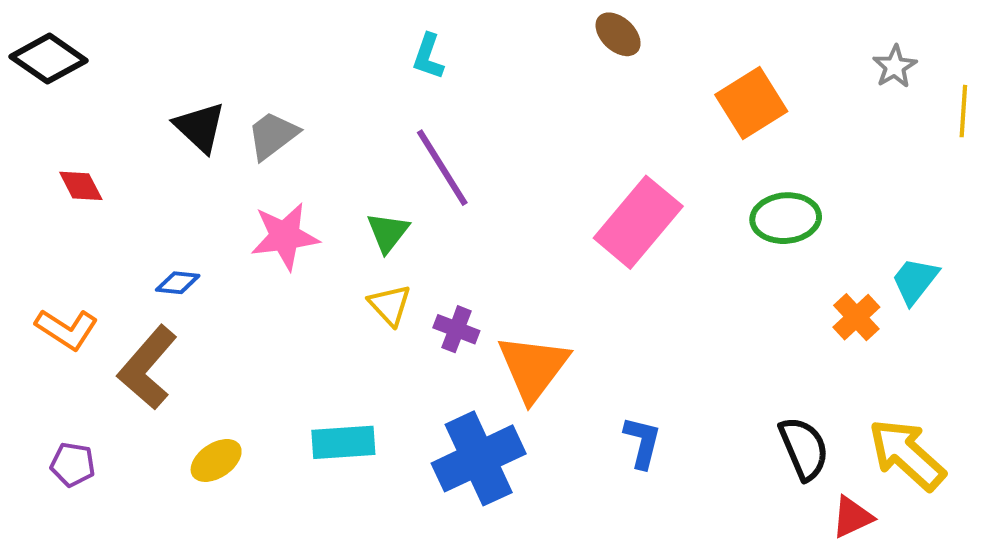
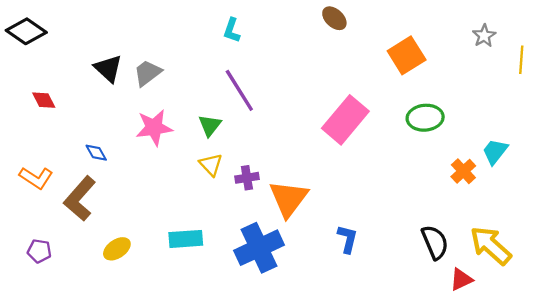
blue diamond: (178, 283) -> (96, 153), turned 55
purple cross: (456, 329) -> (247, 178), turned -30

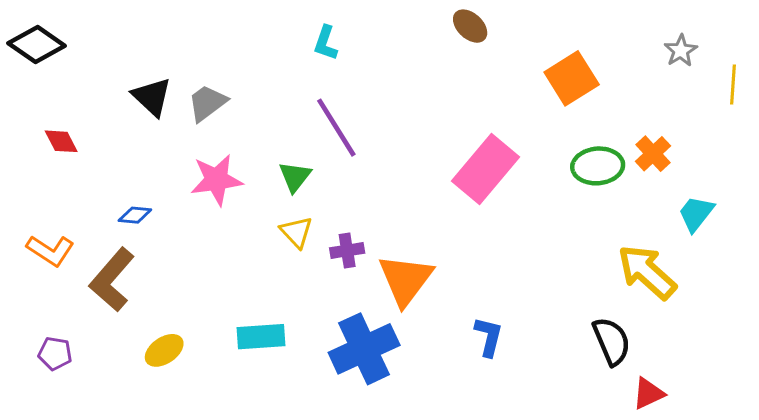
blue diamond: (96, 153) -> (135, 215), turned -55
orange cross: (463, 171) -> (653, 154), moved
yellow arrow: (491, 246) -> (647, 272), moved

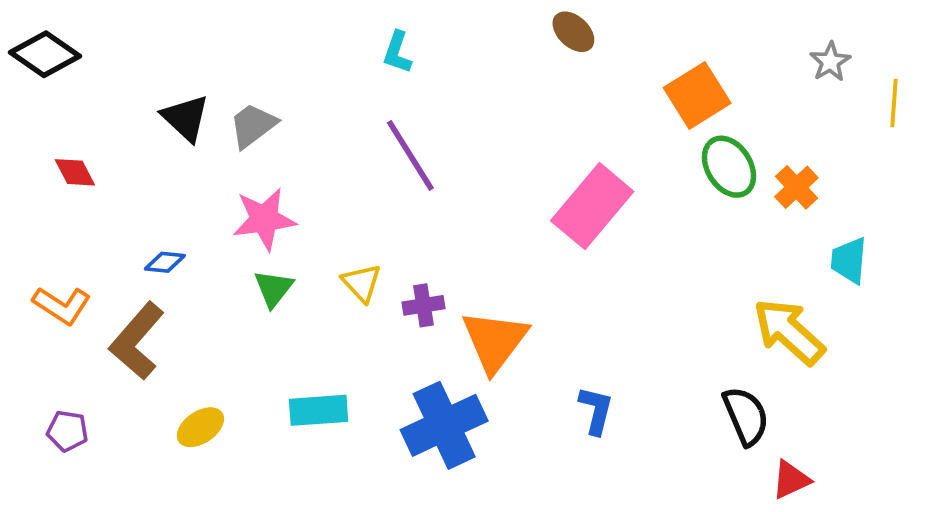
green ellipse: (598, 166) -> (729, 167), moved, turned 63
green triangle: (295, 177) -> (274, 288), moved
cyan trapezoid: (696, 214) -> (849, 260), turned -33

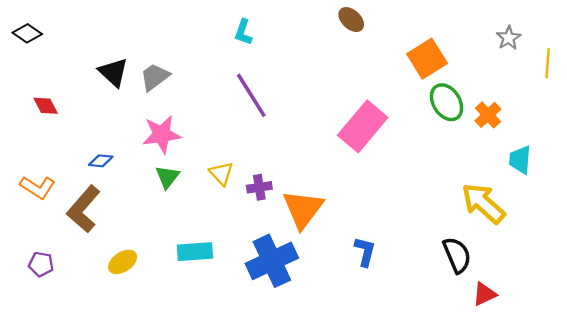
black diamond: (45, 54) -> (27, 33), size x0.7

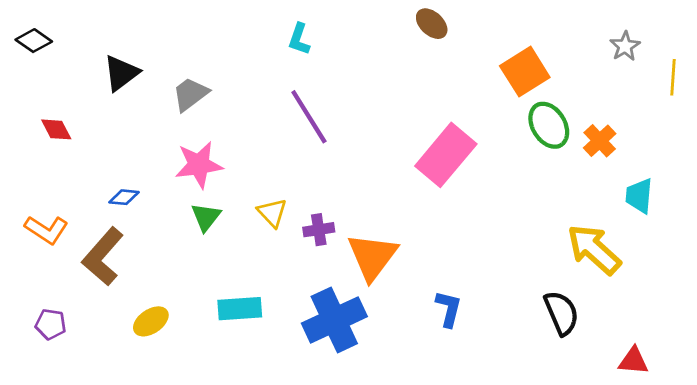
black triangle: (113, 72) -> (121, 73), moved, turned 40
red triangle: (484, 294) -> (633, 361), moved, turned 30

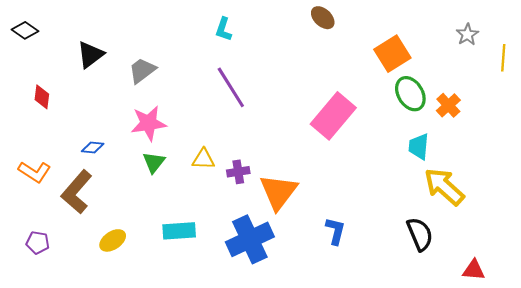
red diamond: (56, 129) -> (42, 97), turned 35
cyan trapezoid: (639, 196) -> (419, 146), moved
yellow triangle: (272, 213) -> (203, 159), turned -45

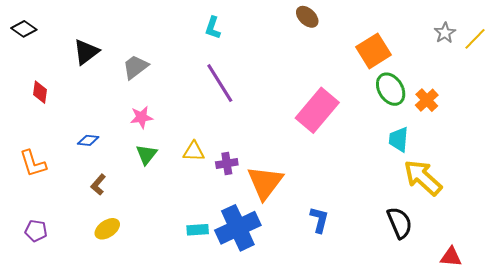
yellow line: (503, 58) -> (475, 39), moved, turned 40
pink star: (149, 123) -> (141, 117), size x0.7
orange L-shape: (34, 172) -> (33, 163), turned 40
brown L-shape: (77, 192) -> (98, 185), moved, size x0.5
cyan rectangle: (179, 231) -> (198, 230), moved, size x0.7

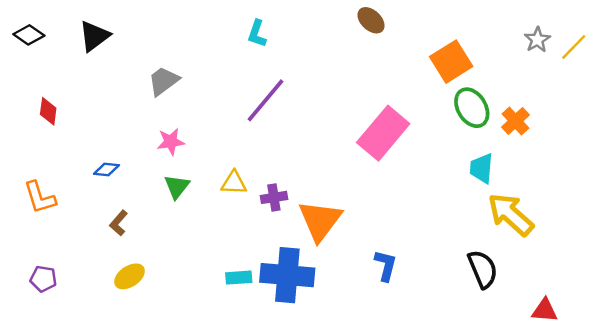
black triangle: (86, 52) -> (94, 36), moved
purple line: (220, 83) -> (265, 100), turned 72
blue cross: (238, 228) -> (287, 275), turned 30

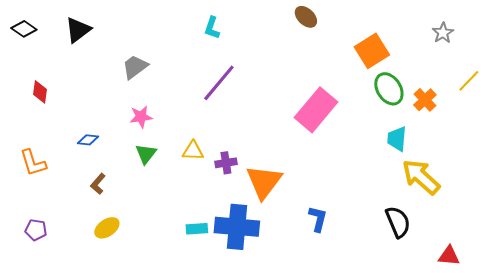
yellow line: (574, 47) -> (469, 81), moved

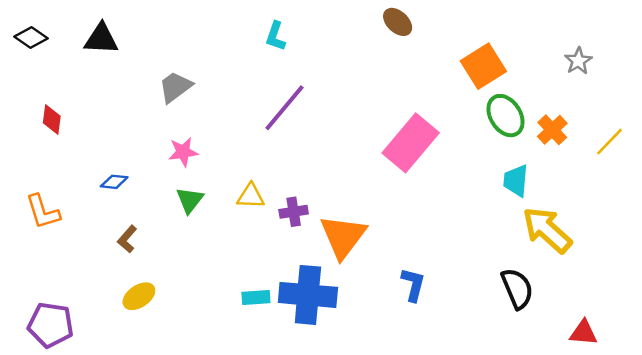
black triangle: (78, 30) -> (101, 39), turned 40
gray star: (443, 33) -> (578, 61), moved
yellow line: (469, 81) -> (609, 142), moved
purple pentagon: (36, 230) -> (51, 325), moved, size x1.6

